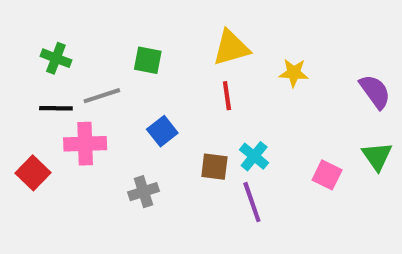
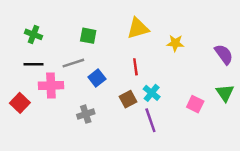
gray line: (102, 96) -> (73, 63), moved
red line: (227, 96) -> (135, 67), moved
brown square: (214, 167) -> (128, 99), turned -35

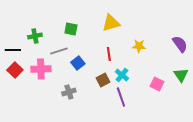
green cross: (34, 34) -> (35, 36), moved, turned -32
yellow star: (175, 43) -> (139, 46), moved
black line: (34, 64) -> (13, 50), moved
red square: (20, 103) -> (15, 70), moved

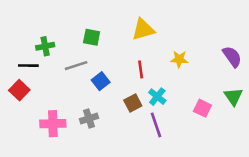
black line: (13, 50) -> (28, 66), moved
pink cross: (41, 69) -> (53, 124), moved

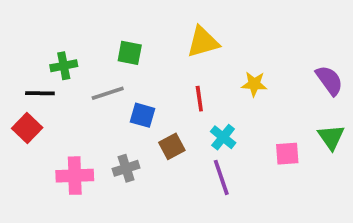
blue square: (101, 81) -> (143, 115), turned -36
brown square: (133, 103) -> (172, 146), moved
pink square: (202, 108) -> (287, 154), turned -30

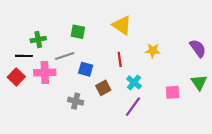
yellow triangle: (203, 42) -> (122, 25), turned 50
gray cross: (126, 168) -> (76, 101), turned 32
pink cross: (75, 176) -> (45, 73), moved
purple line: (221, 177) -> (133, 107), turned 55

